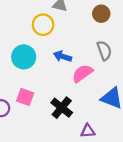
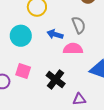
gray semicircle: (104, 51) -> (79, 25), moved
pink semicircle: (82, 73) -> (73, 49), turned 36

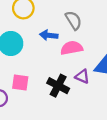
purple triangle: (79, 99) -> (82, 76), moved, turned 40

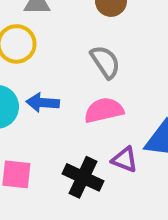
blue arrow: (49, 35) -> (43, 103), moved

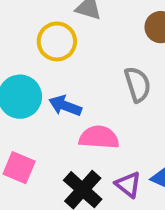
pink semicircle: (104, 110) -> (99, 137), moved

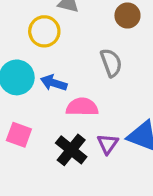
purple triangle: (128, 185) -> (108, 144), turned 30

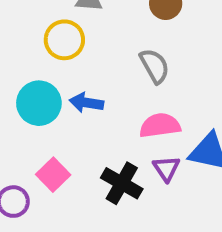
pink semicircle: (82, 107) -> (160, 125), moved
pink square: (19, 135) -> (53, 175), turned 35

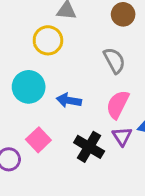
blue arrow: (86, 103) -> (69, 100), moved
pink semicircle: (160, 125) -> (118, 104), turned -56

